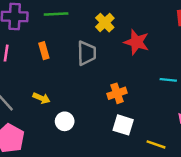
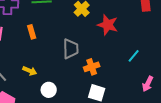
gray trapezoid: (87, 53) -> (71, 49), moved
cyan line: (168, 80) -> (134, 56), turned -56

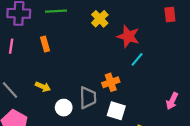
gray trapezoid: (71, 49) -> (88, 98), moved
cyan line: (134, 56) -> (137, 59), moved

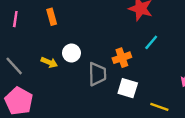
cyan line: (137, 59) -> (151, 42), moved
white circle: (64, 108) -> (71, 53), moved

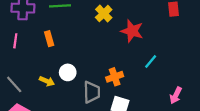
cyan line: (151, 42) -> (151, 62), moved

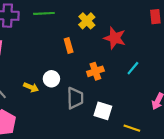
orange rectangle: (49, 39) -> (69, 46), moved
orange cross: (115, 77) -> (95, 71), moved

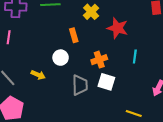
cyan line: (133, 68) -> (135, 57), turned -32
white circle: (51, 79) -> (61, 58), moved
white square: (103, 111) -> (106, 82), moved

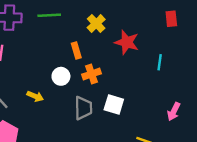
cyan line: (135, 57) -> (160, 62), moved
orange cross: (99, 60) -> (91, 74), moved

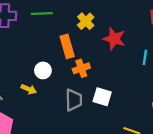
orange rectangle: (76, 50) -> (67, 46), size x1.5
white circle: (61, 76) -> (43, 70), moved

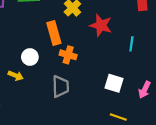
orange cross: (81, 68) -> (68, 55), turned 35
white square: (102, 97) -> (114, 83), moved

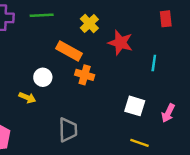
orange rectangle: (54, 33) -> (69, 51), turned -45
gray trapezoid: (60, 86) -> (68, 130), moved

